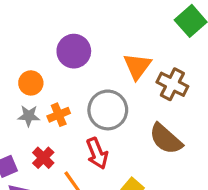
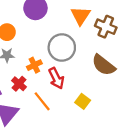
orange cross: (59, 115) -> (34, 65), moved

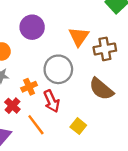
brown cross: (106, 27) -> (105, 49), turned -35

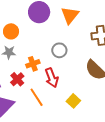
orange triangle: (79, 37) -> (70, 15), moved
gray circle: (58, 69) -> (59, 50), size x0.6

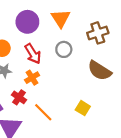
gray circle: (59, 50) -> (64, 49), moved
red arrow: (52, 78) -> (33, 54), moved

